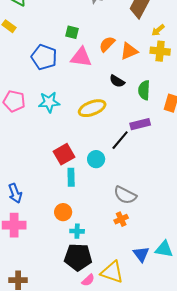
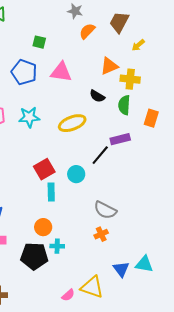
green square: (72, 32) -> (39, 42), moved
orange semicircle: (107, 44) -> (87, 31), moved
yellow cross: (160, 51) -> (130, 79), moved
black pentagon: (78, 257) -> (34, 256), moved

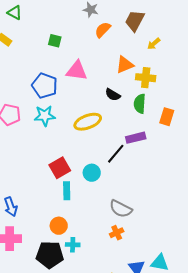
blue pentagon: (24, 72) -> (45, 86), moved

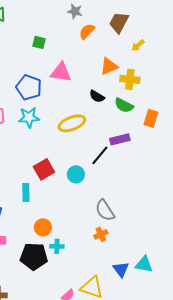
green semicircle: (140, 104) -> (124, 105), turned -66
cyan rectangle: (67, 191) -> (26, 192), moved
gray semicircle: (121, 209) -> (105, 210), turned 30

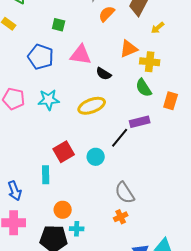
blue pentagon: (29, 87) -> (41, 57), moved
black semicircle: (97, 96) -> (104, 74), moved
green semicircle: (124, 105) -> (144, 88), turned 30

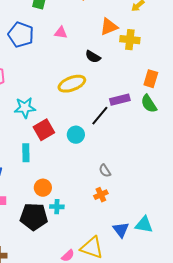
pink triangle: (81, 55) -> (61, 33), size x0.6
black semicircle: (104, 74) -> (93, 57), moved
green semicircle: (144, 88) -> (149, 104), moved
cyan star: (49, 100) -> (25, 108), moved
gray semicircle: (125, 193) -> (105, 171), size x0.6

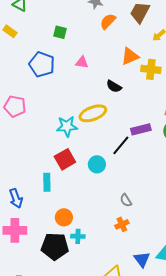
cyan star: (25, 108) -> (67, 126), moved

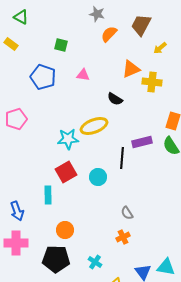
pink pentagon: (15, 106) -> (16, 119), turned -30
black line: (121, 145) -> (122, 158), turned -35
cyan cross: (78, 236) -> (95, 262), moved, turned 32

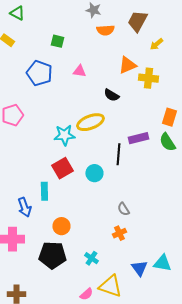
orange semicircle: (109, 34) -> (105, 30), turned -138
blue arrow: (17, 211) -> (24, 207), moved

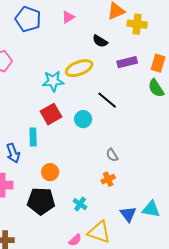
pink triangle: (79, 71) -> (68, 17), turned -40
purple rectangle: (138, 138) -> (127, 62), moved
black line: (118, 154) -> (107, 100), turned -55

